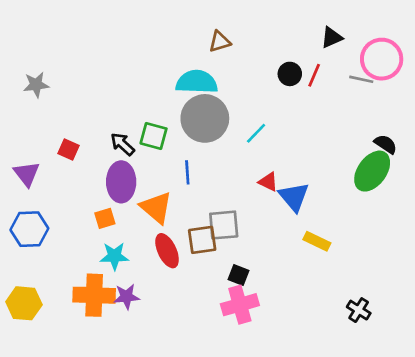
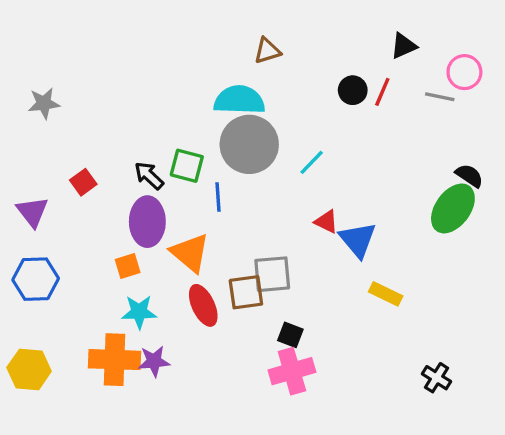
pink circle: (382, 59) -> (464, 72), size x0.7
red square: (69, 149) -> (83, 182), turned 30
blue line: (187, 172) -> (218, 197), moved

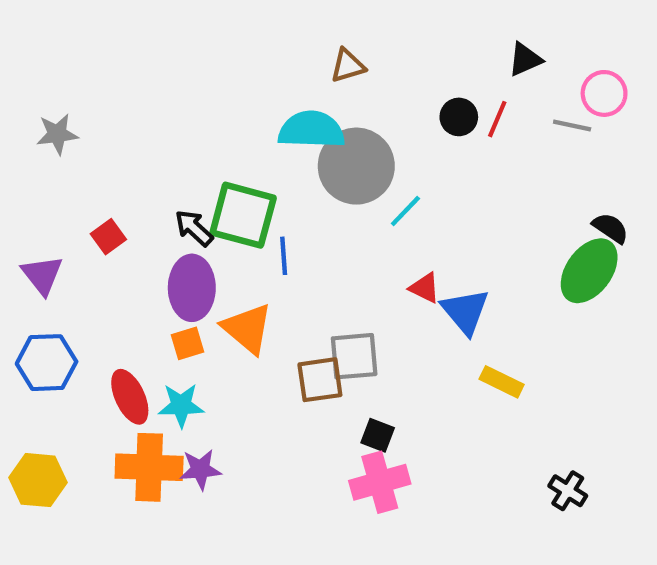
gray circle: (249, 144) -> (356, 166), moved
green square: (187, 166) -> (243, 215), size x1.5
orange square: (128, 266) -> (188, 343), moved
red ellipse: (203, 305) -> (130, 397), moved

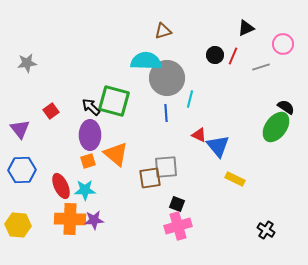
gray line: (572, 125) -> (261, 67), moved, turned -30
cyan line: (405, 211) -> (190, 99), turned -30
blue line: (284, 256) -> (166, 113), moved

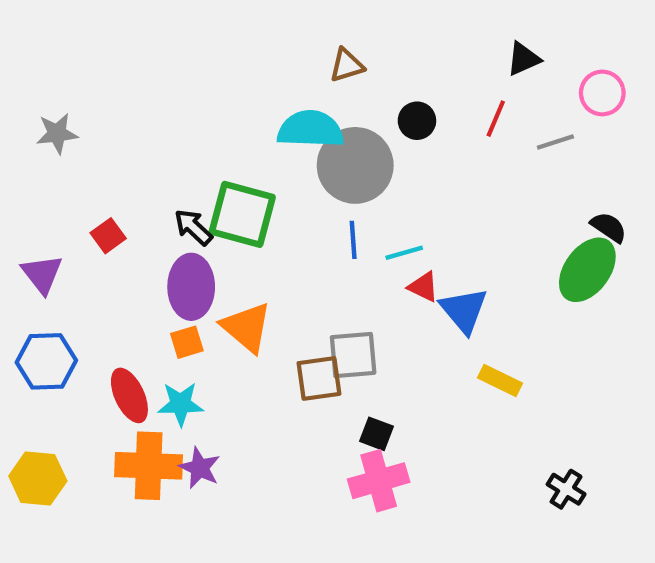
black circle: (215, 55) -> (417, 121), moved
cyan line: (190, 99) -> (404, 253), moved, turned 60
purple star: (94, 220) -> (200, 468), turned 30

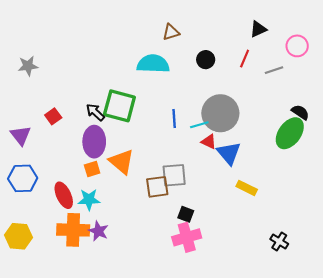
gray circle: (355, 165) -> (220, 113), moved

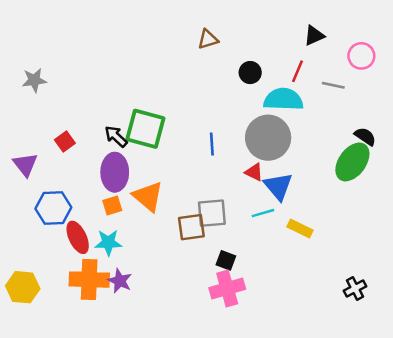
cyan semicircle: (153, 64) -> (283, 99), moved
gray line: (274, 70) -> (333, 85), turned 30
cyan line: (199, 125) -> (263, 213), moved
blue hexagon: (23, 178) -> (53, 208), moved
black cross: (279, 242) -> (355, 288), moved, turned 30

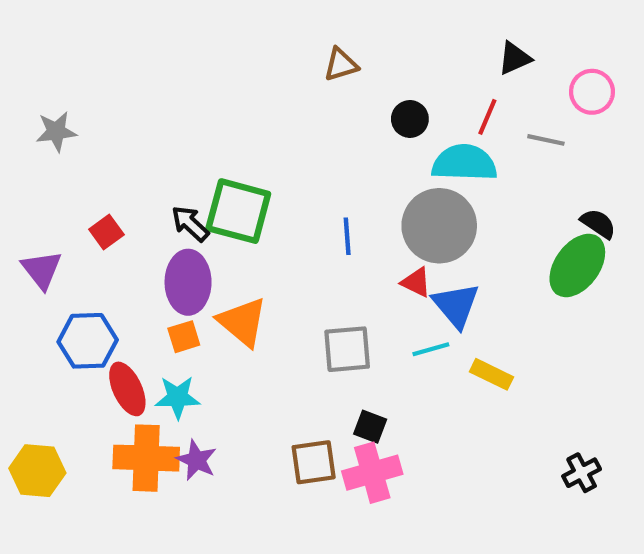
brown square: (191, 227) -> (314, 462), moved

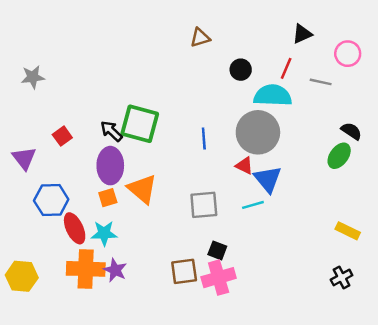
green ellipse: (577, 265) -> (339, 156), size x0.7
yellow rectangle: (492, 374) -> (348, 231), moved

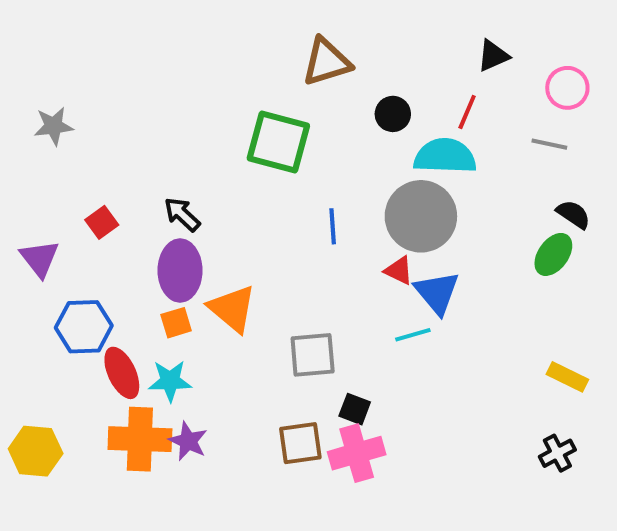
brown triangle: (200, 38) -> (327, 62), size x1.5
gray line: (321, 82) -> (549, 144), moved
green square: (140, 124) -> (278, 142), moved
gray square: (204, 205) -> (313, 355), moved

